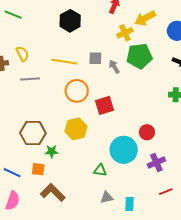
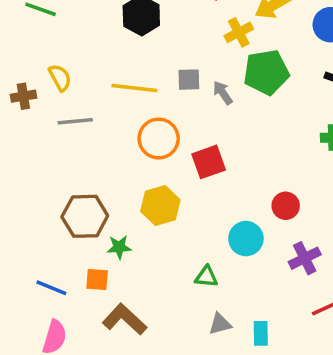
cyan circle: (124, 150) -> (246, 239), size x0.7

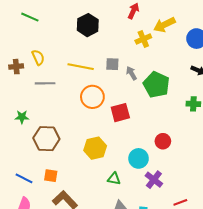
green pentagon: (266, 72) -> (156, 85), moved, turned 30
yellow hexagon: (160, 206) -> (95, 148), moved
green star: (119, 247) -> (22, 117), moved
purple cross: (305, 258) -> (154, 180), moved, turned -30

